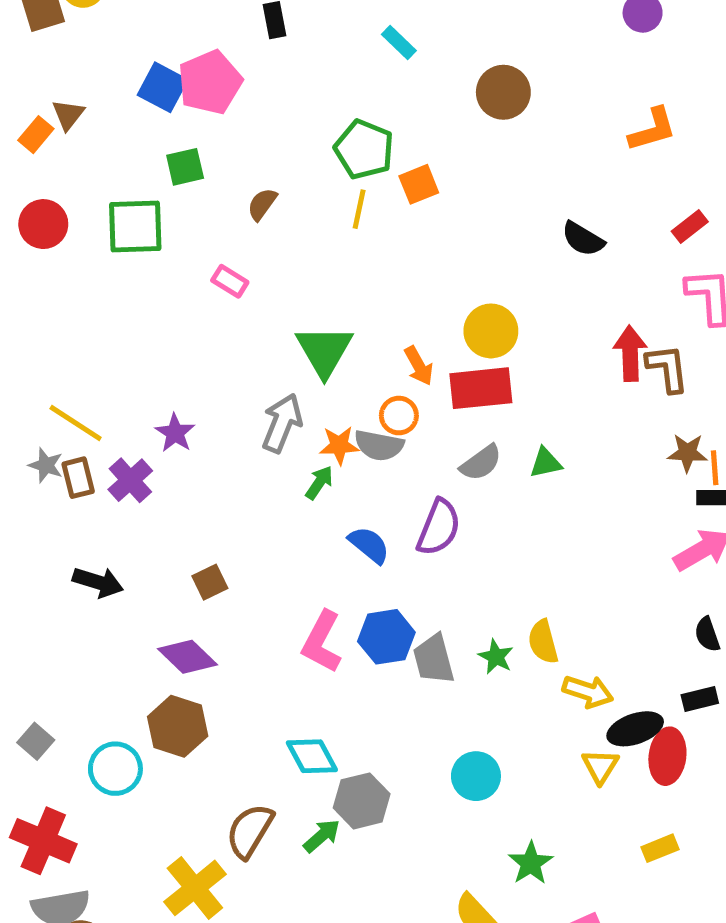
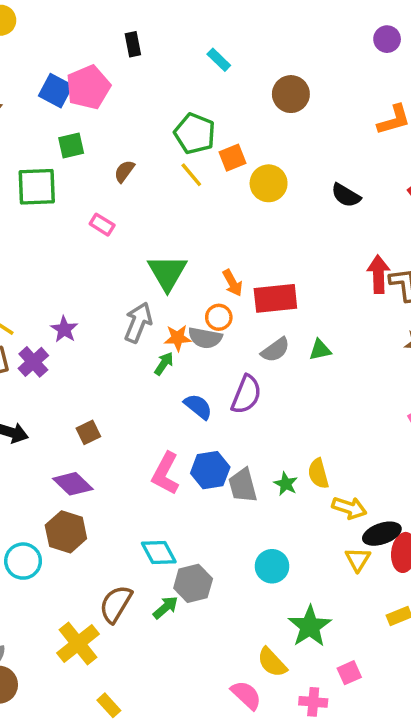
yellow line: (359, 209) -> (191, 175), turned -52
yellow circle: (491, 331) -> (269, 183), moved
green star: (531, 863) -> (310, 626), size x1.4

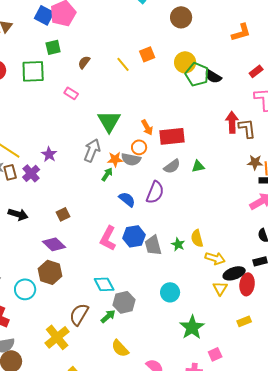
green pentagon: (195, 134) -> (197, 74), moved
yellow circle: (269, 183) -> (185, 62), moved
yellow semicircle: (272, 662) -> (120, 348), moved

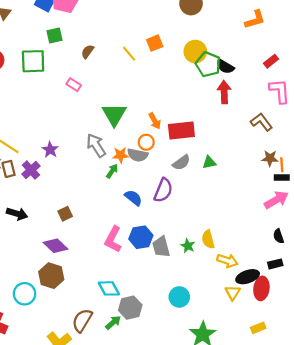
red arrow: (232, 122) -> (224, 92), moved
brown L-shape: (247, 128) -> (261, 122), turned -30
gray arrow: (92, 150) -> (96, 145), turned -55

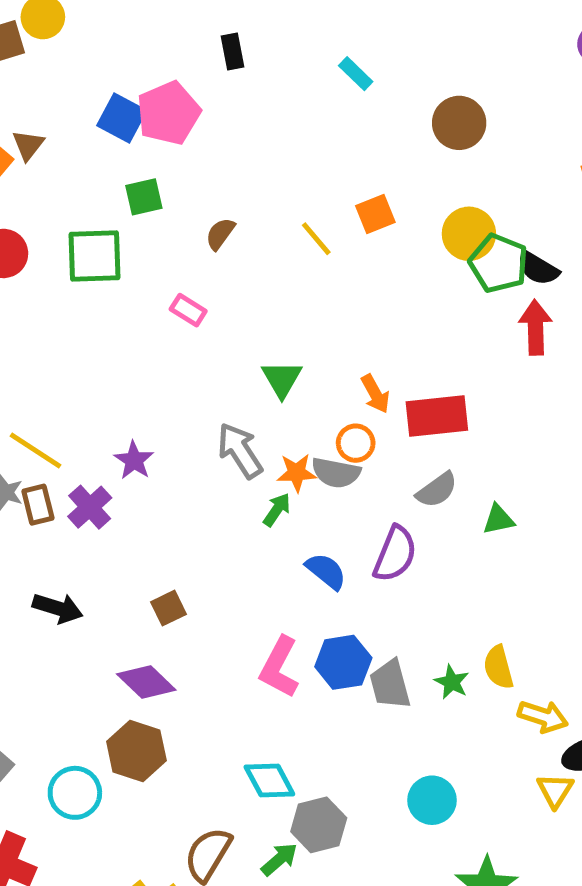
green triangle: (114, 115) -> (282, 379), size x0.7
green triangle: (209, 163) -> (498, 519), moved

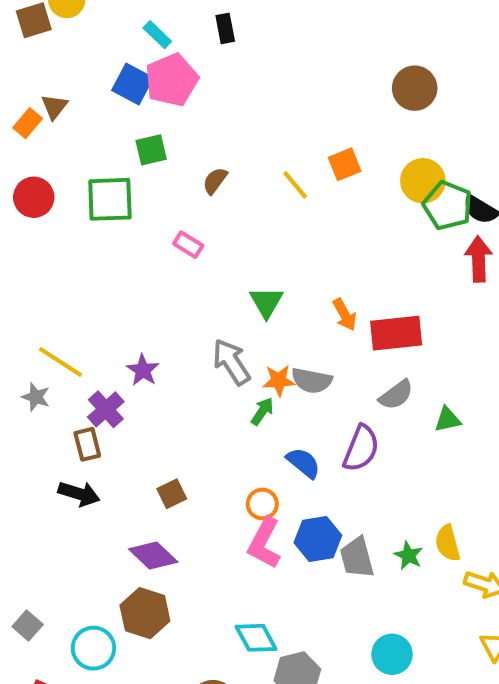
cyan rectangle: (356, 74) -> (157, 35), moved
orange circle: (356, 443) -> (262, 504), moved
brown rectangle: (38, 505) -> (87, 444), moved

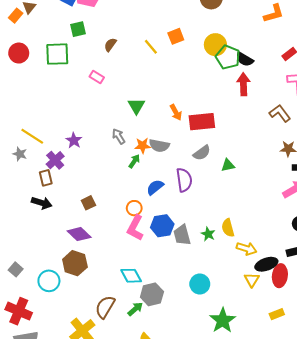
gray arrow: (231, 362) -> (119, 136), size x0.7
purple semicircle: (361, 448) -> (184, 180), turned -30
blue semicircle: (303, 463) -> (155, 187), turned -78

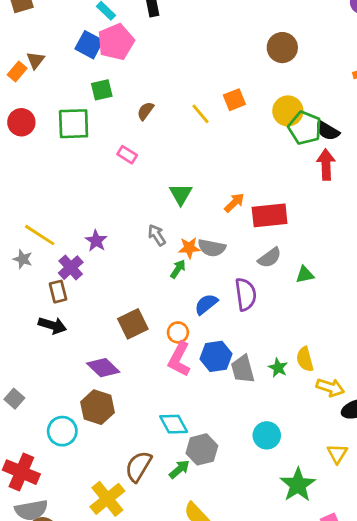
orange arrow: (176, 112) -> (234, 203), turned -105
brown square: (88, 203) -> (133, 324), moved, size x1.5
gray square: (16, 269) -> (14, 399), moved
yellow triangle: (252, 280) -> (337, 454), moved

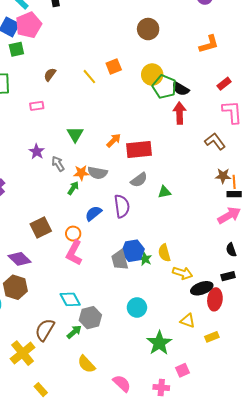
green square: (102, 90) -> (16, 49), moved
pink rectangle: (127, 155) -> (37, 106), turned -40
purple star: (96, 241) -> (37, 152), moved
blue hexagon: (216, 356) -> (133, 251), moved
yellow triangle: (337, 454) -> (188, 321), turned -42

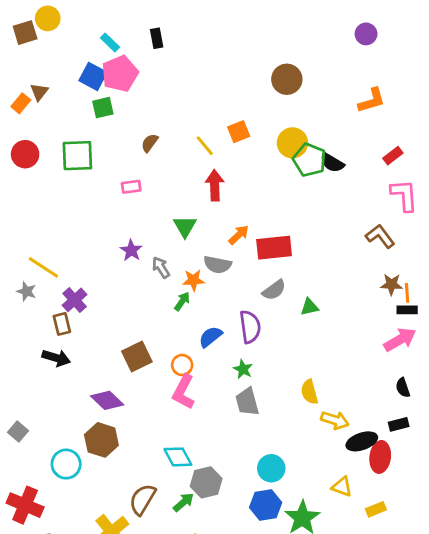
red arrow: (179, 113) -> (215, 185), moved
gray semicircle: (97, 173) -> (217, 265), moved
blue hexagon: (133, 251) -> (266, 505), moved
green star: (145, 259) -> (243, 369), moved

